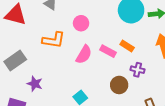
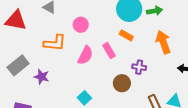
orange rectangle: (127, 46) -> (126, 35), moved
pink rectangle: (108, 51) -> (109, 51), turned 35
purple star: (35, 84) -> (42, 77), moved

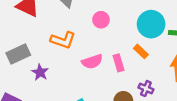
pink circle: (81, 25) -> (101, 20), moved
pink semicircle: (85, 55) -> (92, 62), turned 30

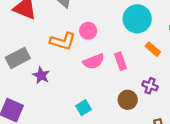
pink circle: (101, 20) -> (88, 31), moved
cyan circle: (151, 24) -> (137, 19), moved
orange rectangle: (141, 51) -> (153, 49), moved

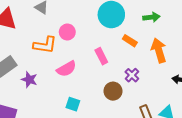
pink semicircle: (94, 61) -> (66, 69), moved
purple cross: (150, 86) -> (132, 75), turned 32
cyan square: (83, 108) -> (73, 104), turned -32

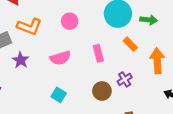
green arrow: (151, 17) -> (149, 20), moved
orange L-shape: (45, 45) -> (29, 27), moved

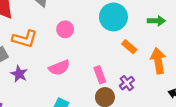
green arrow: (149, 20) -> (156, 21), moved
pink rectangle: (98, 53) -> (100, 75), moved

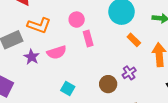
pink semicircle: (59, 68) -> (57, 52), moved
pink rectangle: (100, 75) -> (88, 38), moved

